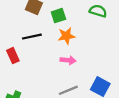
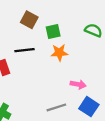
pink arrow: (68, 60) -> (78, 84), moved

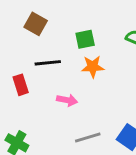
brown square: (29, 20) -> (36, 24), moved
pink arrow: (78, 84) -> (67, 100), moved

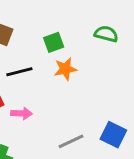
pink arrow: (67, 100) -> (22, 113), moved

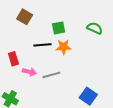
black line: (19, 72) -> (43, 45), moved
gray line: (71, 141) -> (51, 75), moved

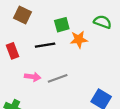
orange star: (64, 47) -> (79, 39), moved
red rectangle: (13, 59) -> (13, 51), moved

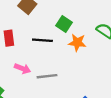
green square: (62, 25) -> (64, 24), turned 35

